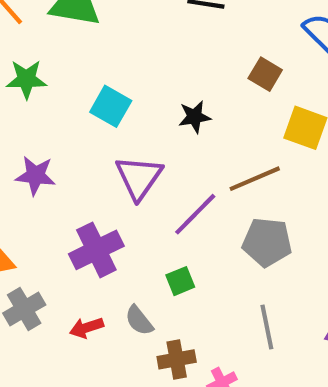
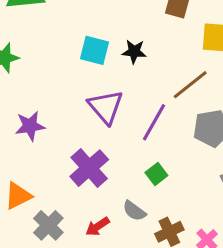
cyan square: (111, 106) -> (94, 50), moved
black star: (195, 117) -> (134, 52), turned 30

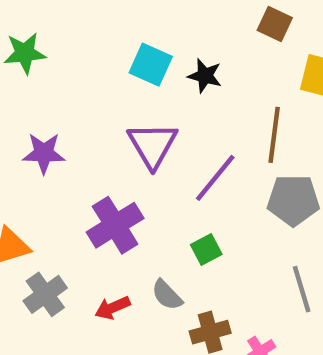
brown line: (190, 85) -> (274, 135), turned -54

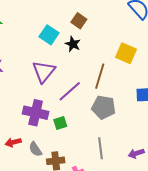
brown square: (275, 24) -> (79, 21), moved
purple cross: (115, 225) -> (36, 113), moved, turned 35
gray semicircle: (167, 295) -> (35, 149), moved

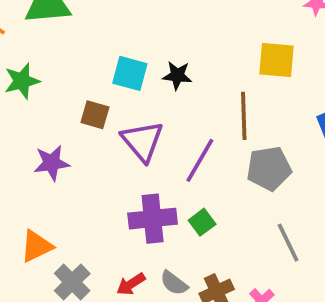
brown square: (79, 21) -> (95, 115), moved

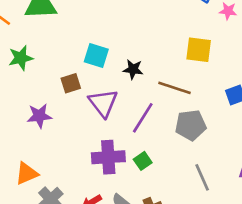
black star: (177, 75) -> (133, 69), moved
brown square: (95, 115) -> (71, 83), turned -36
brown line: (244, 116) -> (174, 88), turned -72

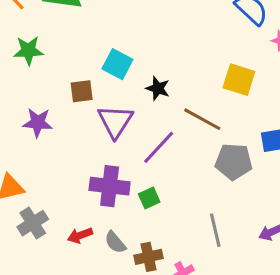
gray pentagon: (191, 125) -> (234, 162), moved

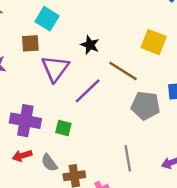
cyan square: (117, 64) -> (47, 19), moved
purple cross: (110, 186) -> (25, 121), moved
green square: (149, 198) -> (63, 128), moved, turned 35

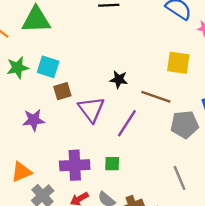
cyan square: (47, 19) -> (48, 67), moved

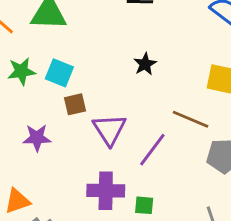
black star: (119, 79) -> (145, 64), moved, turned 30
green square: (112, 164) -> (144, 205), moved
purple cross: (75, 165) -> (106, 191), moved

